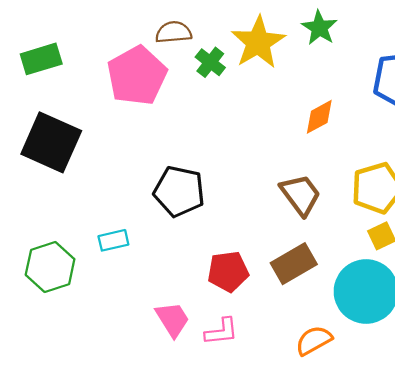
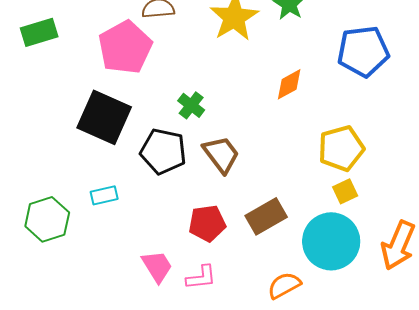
green cross: (210, 62) -> (191, 105), moved
black square: (51, 142) -> (104, 117), moved
brown trapezoid: (300, 195) -> (221, 154), moved

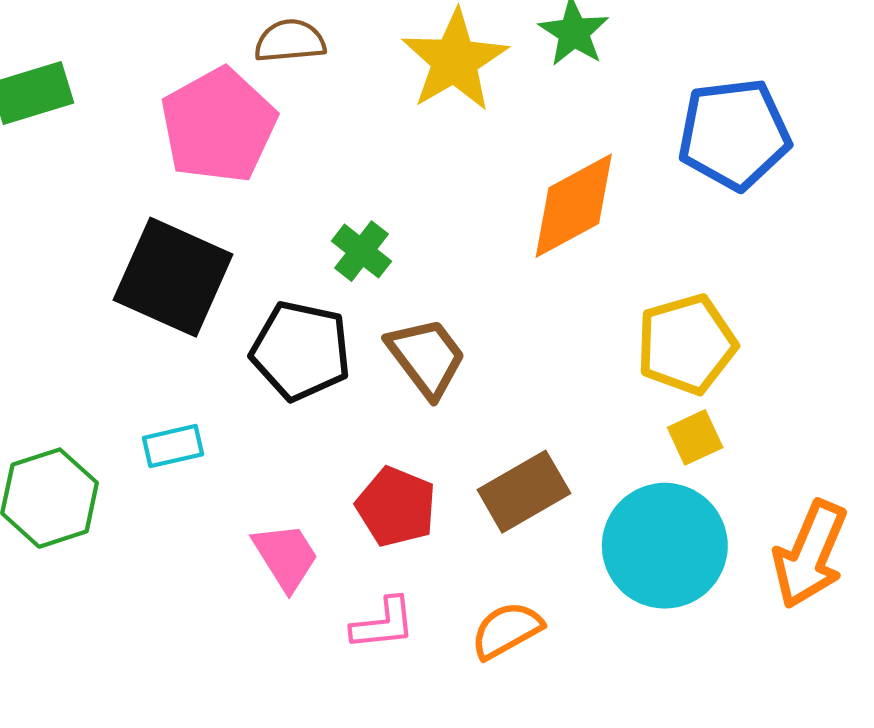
orange diamond: (289, 84) -> (574, 206), size x1.6
red pentagon: (207, 223) -> (396, 507), turned 30
pink trapezoid: (157, 266) -> (286, 557), moved
orange semicircle: (284, 285) -> (507, 630), moved

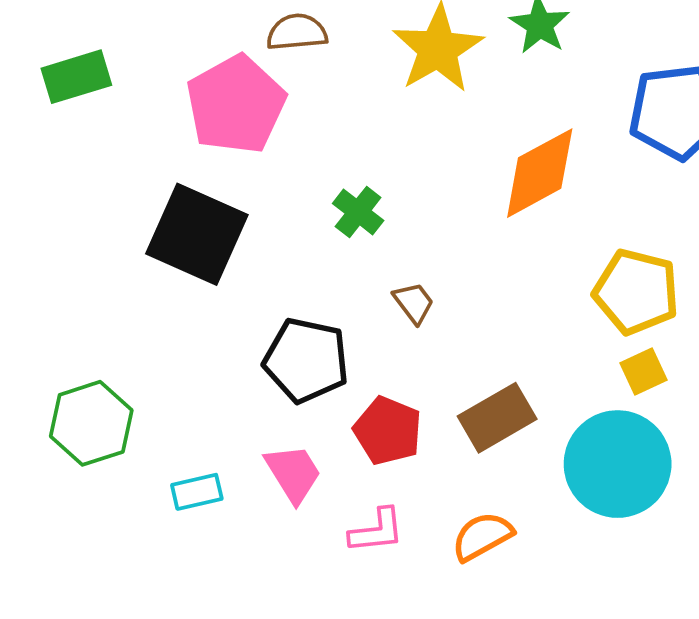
yellow pentagon: (686, 344) -> (636, 292), turned 30
black pentagon: (301, 351) -> (306, 360), moved
brown trapezoid: (426, 357) -> (414, 303), size x0.6
cyan rectangle: (173, 446) -> (197, 492), moved

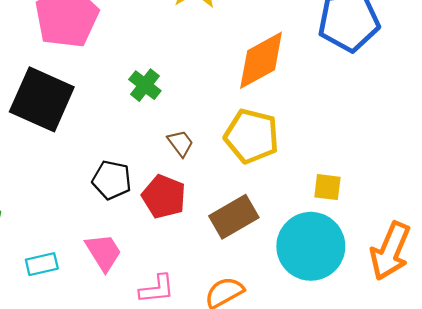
yellow pentagon: (636, 292) -> (252, 136), moved
black pentagon: (306, 360) -> (112, 180), size x0.7
yellow square: (644, 371) -> (327, 187), turned 32
red pentagon: (388, 431) -> (164, 197), moved

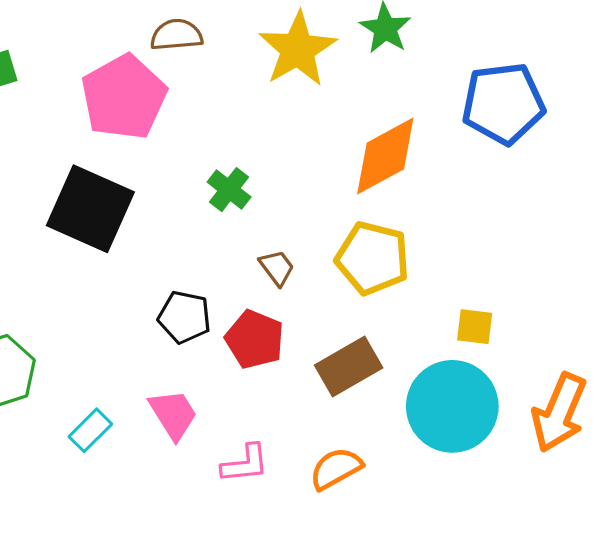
cyan rectangle: (42, 264) -> (90, 430), turned -32

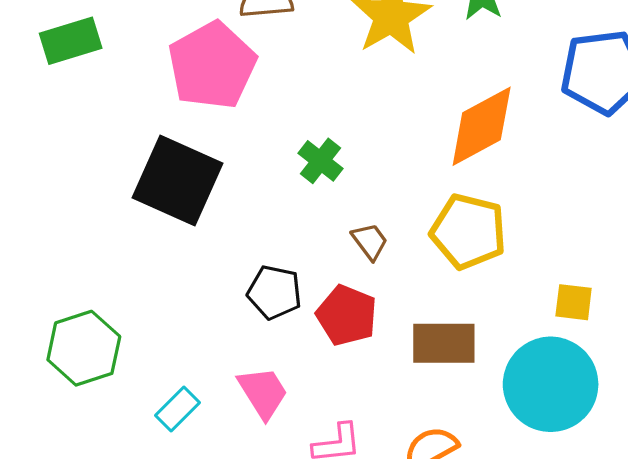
brown rectangle: (349, 367) -> (444, 343), turned 30

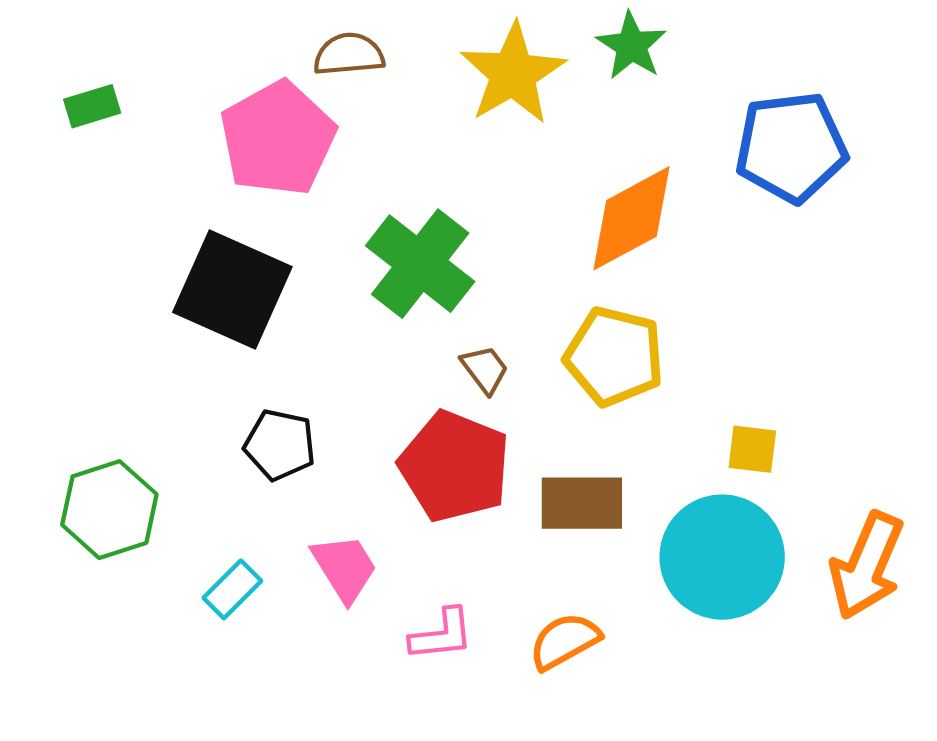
green rectangle: (71, 41) -> (92, 106), size x0.7
green cross: (320, 161) -> (420, 264), size x1.8
black pentagon: (274, 292) -> (280, 445), moved
red pentagon: (347, 315) -> (455, 466), size x1.4

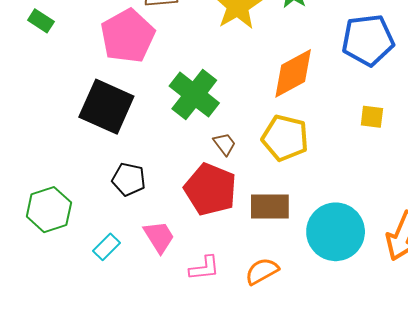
green rectangle: (92, 106) -> (41, 21), turned 50
yellow square: (752, 449) -> (372, 117), moved

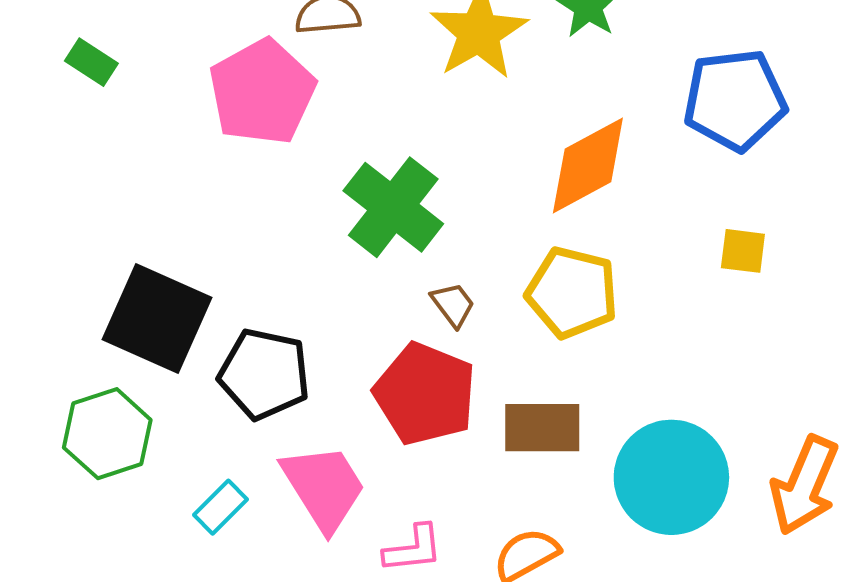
black square: (106, 107) -> (157, 318), moved
black pentagon: (129, 179) -> (264, 374), size x1.4
pink trapezoid: (159, 237) -> (324, 487), size x1.4

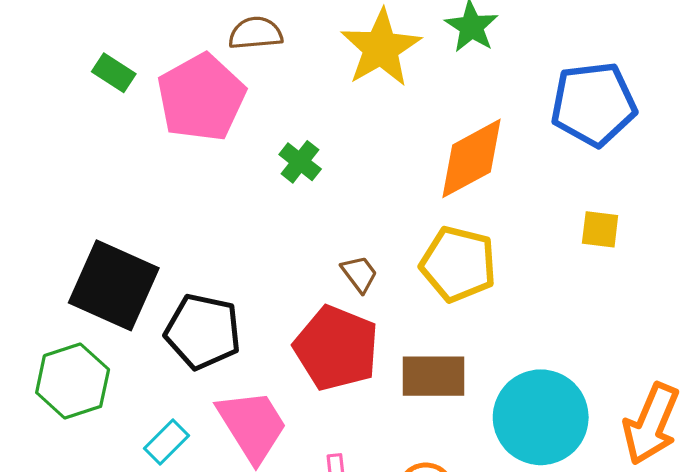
green rectangle: (91, 62) -> (114, 73), moved
green cross: (393, 207) -> (300, 162), moved, size x0.5

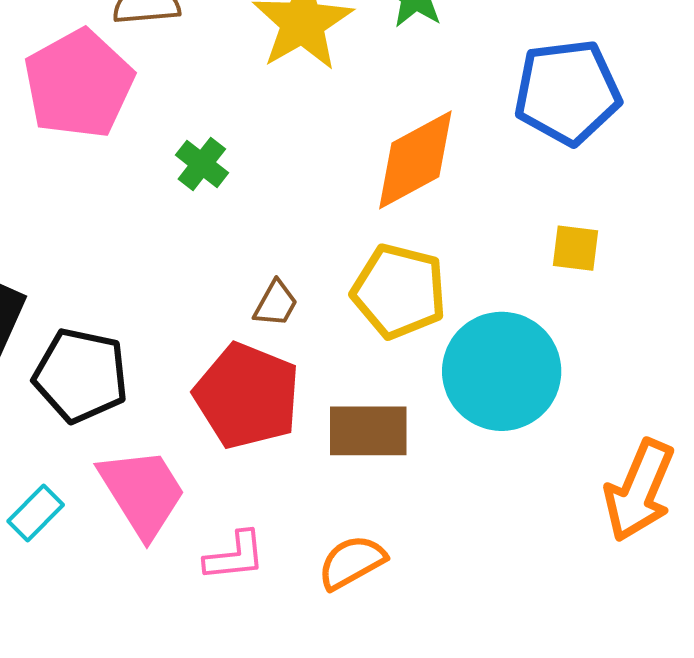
brown trapezoid: (359, 274) -> (276, 304), turned 66
cyan circle: (541, 417) -> (502, 371), moved

